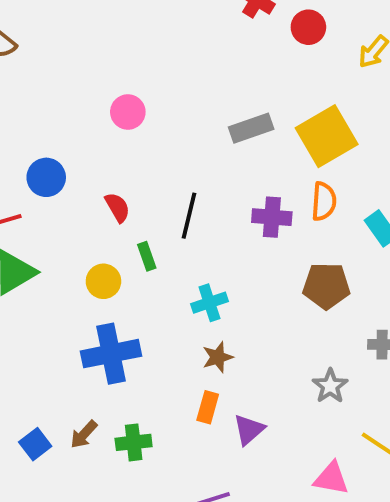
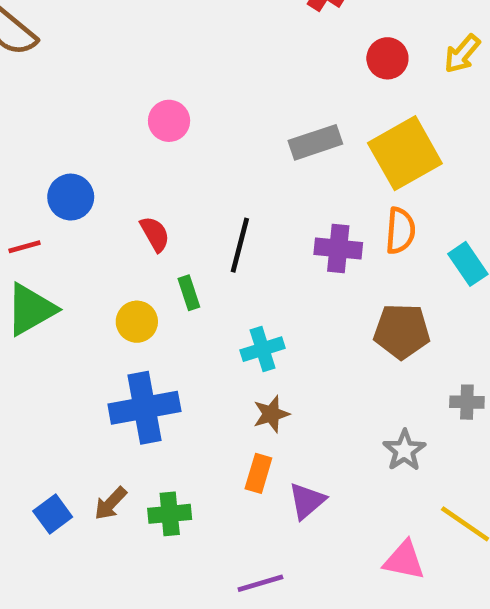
red circle: (308, 27) -> (387, 58), moved

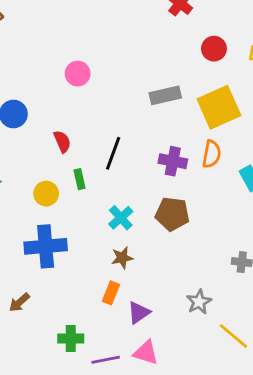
brown pentagon: (402, 331) -> (172, 214), moved
cyan cross: (263, 349) -> (121, 218), turned -30
gray star: (404, 450) -> (199, 302), moved
green cross: (170, 514) -> (71, 339), moved
pink triangle: (404, 560) -> (146, 353), moved

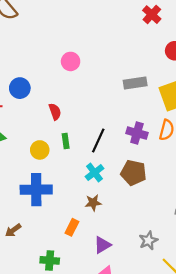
black line: (113, 153) -> (98, 140), moved
orange rectangle: (111, 293) -> (72, 227), moved

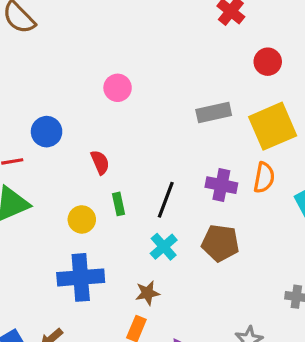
brown star: (93, 203) -> (147, 293), moved

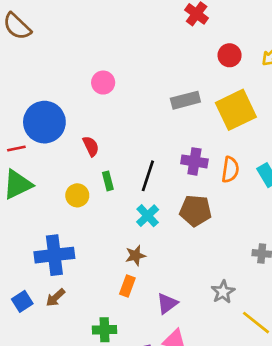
blue circle: (47, 132) -> (44, 122), size x1.6
orange semicircle: (264, 178) -> (230, 170), moved
blue cross: (81, 277) -> (54, 255), moved

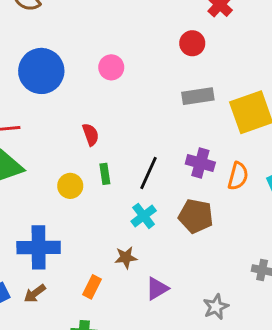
red circle: (230, 55) -> (192, 43), moved
blue circle: (44, 122) -> (41, 71), moved
orange rectangle: (127, 286) -> (92, 287), moved
purple triangle: (167, 304) -> (157, 289), moved

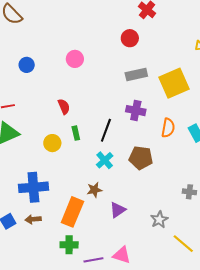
blue circle: (41, 71) -> (27, 65), size x0.5
purple cross: (200, 163) -> (136, 111), moved
orange rectangle: (92, 287) -> (72, 212), size x1.8
brown arrow: (35, 293) -> (33, 219), turned 35

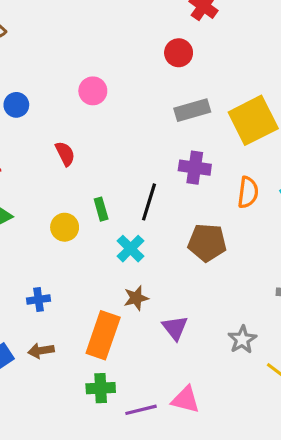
red semicircle: (64, 107) -> (65, 154), moved
cyan cross: (105, 160) -> (130, 249), moved
blue cross: (33, 187) -> (39, 300), size x0.5
purple triangle: (118, 210) -> (175, 328), turned -30

